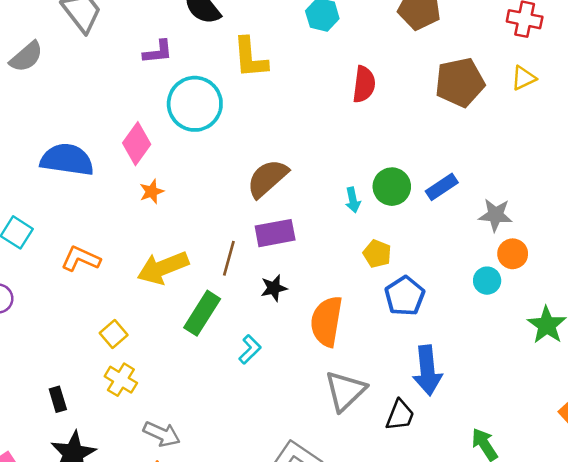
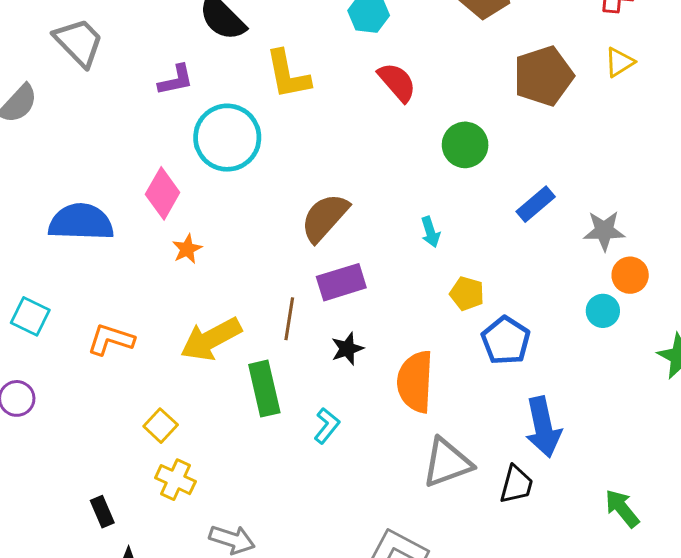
red semicircle: (364, 84) -> (397, 82), moved, turned -42
green circle: (392, 187) -> (465, 145), moved
green rectangle: (202, 313) -> (264, 389), turned -39
gray triangle: (345, 391) -> (447, 463), turned 30

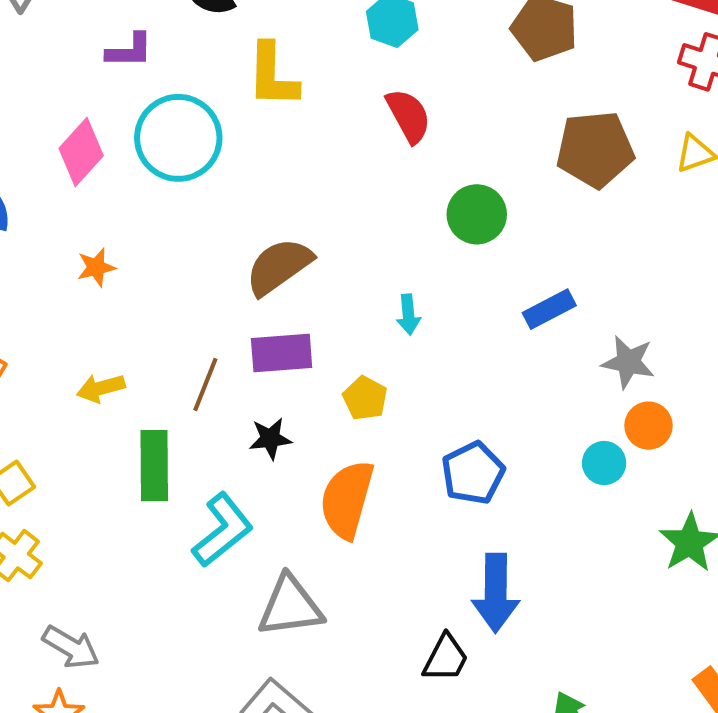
pink diamond: (163, 193) -> (81, 152), moved
yellow pentagon: (467, 293) -> (365, 398), moved
yellow arrow: (211, 339) -> (101, 388), size x0.6
cyan L-shape: (327, 426) -> (223, 530), size x1.6
gray triangle: (447, 463) -> (290, 606), moved

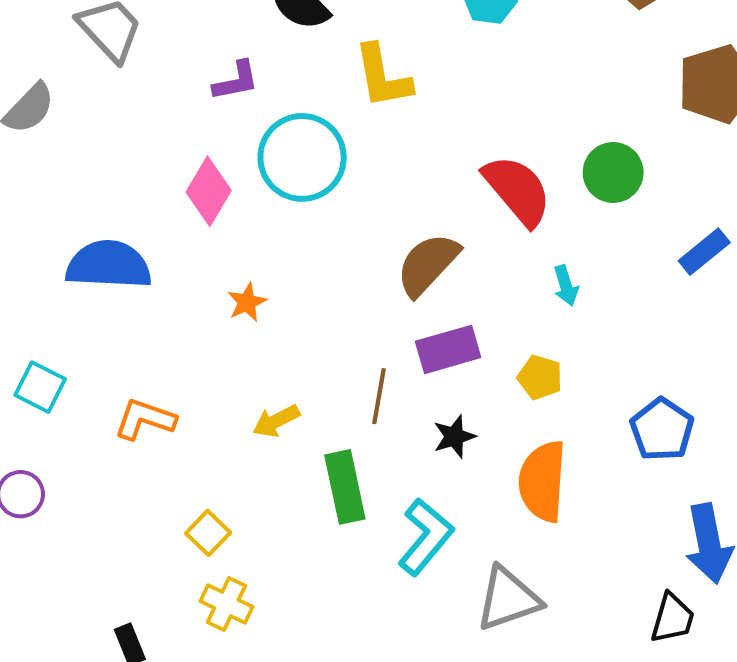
red semicircle: (408, 116) -> (517, 190), moved, size x1.4

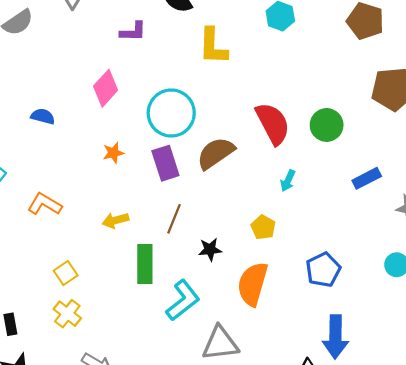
cyan circle: (302, 157) -> (171, 113), moved
blue semicircle: (109, 265) -> (43, 116), size x0.5
cyan arrow: (566, 286) -> (288, 181), turned 30
purple rectangle: (448, 349) -> (165, 163), moved, turned 76

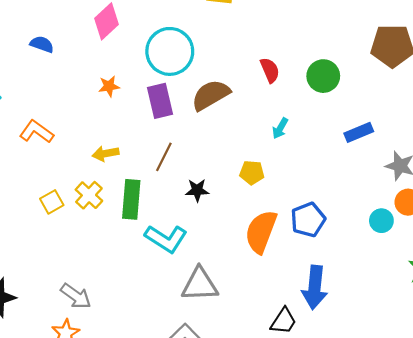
red semicircle: (273, 123) -> (270, 70), size x0.6
yellow pentagon: (263, 227) -> (252, 173), turned -30
orange semicircle: (253, 284) -> (261, 232), moved
cyan L-shape: (183, 300) -> (166, 239), turned 66
yellow cross: (67, 314) -> (89, 195), moved

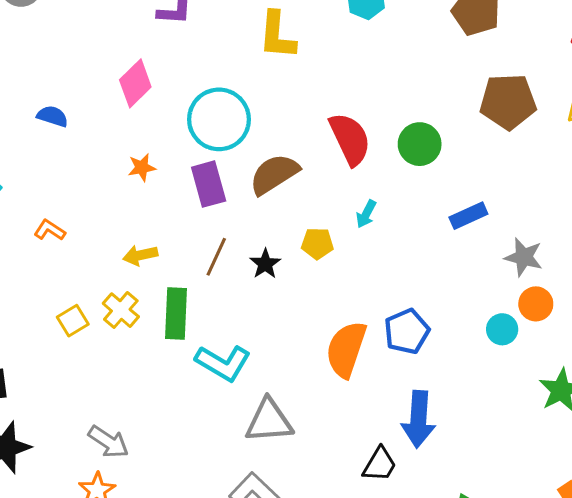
red semicircle: (270, 70) -> (350, 139), size x1.6
orange L-shape: (36, 132) -> (50, 230), size x0.7
yellow pentagon: (252, 173) -> (317, 243), moved
black star: (197, 190) -> (265, 264), moved, turned -30

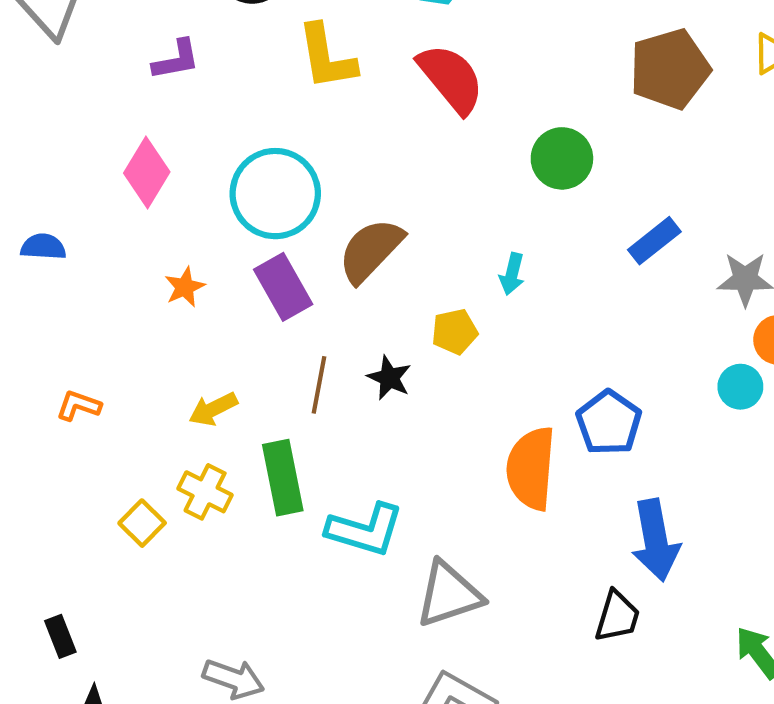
red semicircle: (350, 139) -> (451, 79), moved

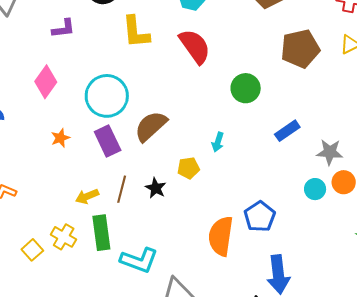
cyan circle: (740, 387) -> (315, 189), moved
yellow arrow: (213, 409) -> (87, 196), moved

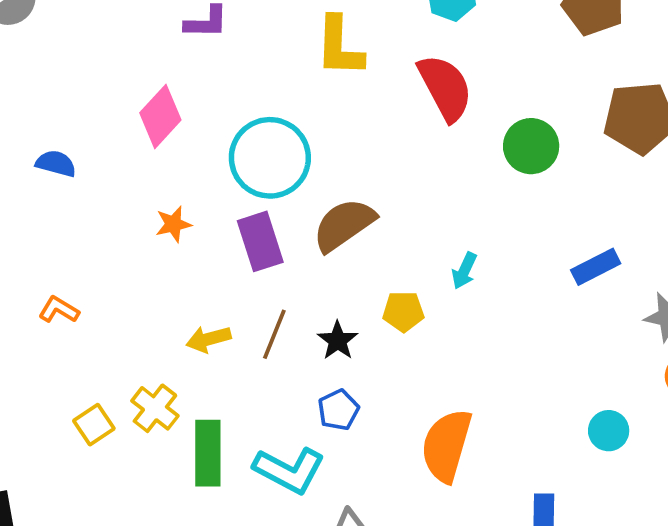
green circle: (246, 88) -> (531, 146), moved
cyan circle: (315, 189) -> (609, 431), moved
blue pentagon: (260, 217) -> (338, 410), moved, size x0.7
green rectangle: (101, 233) -> (208, 453), moved

